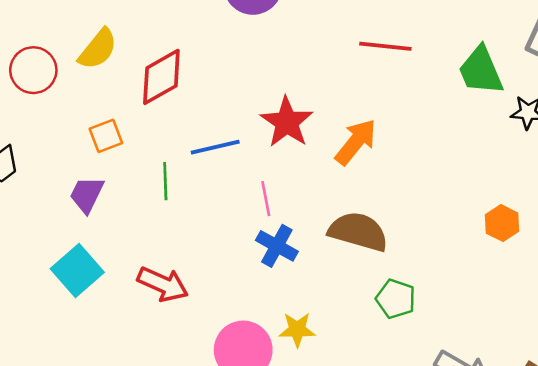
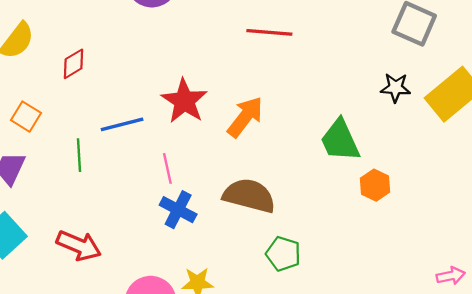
green trapezoid: (481, 71) -> (340, 140), moved
red diamond: (161, 77) -> (74, 64), size x0.6
orange square: (106, 136) -> (26, 117), turned -36

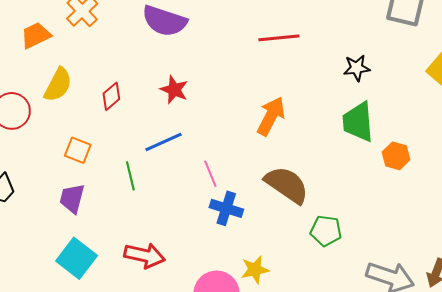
black star: (395, 88) -> (357, 68), moved
red star: (184, 101) -> (174, 90), moved, size x0.7
green trapezoid: (340, 140) -> (358, 122), turned 30
brown semicircle: (249, 196) -> (287, 185), turned 30

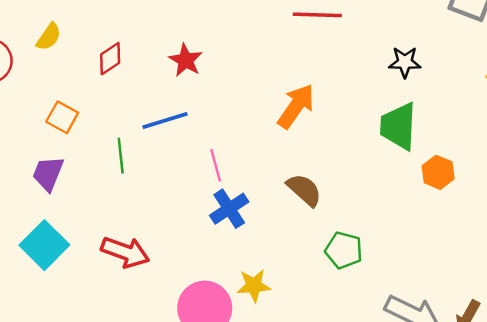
yellow semicircle: (58, 85) -> (49, 37), size x0.7
brown semicircle: (287, 185) -> (304, 190), size x0.7
blue cross: (226, 208) -> (229, 209), turned 32

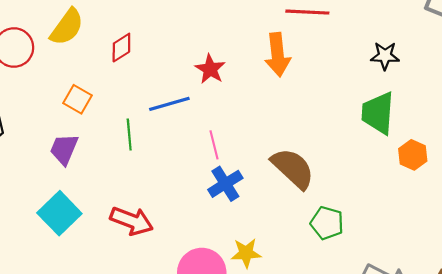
yellow semicircle: (49, 37) -> (67, 27), size x1.5
red star: (186, 60) -> (210, 69), moved
orange arrow: (296, 106) -> (278, 55), moved, turned 138
brown semicircle: (304, 190) -> (293, 168), size x1.4

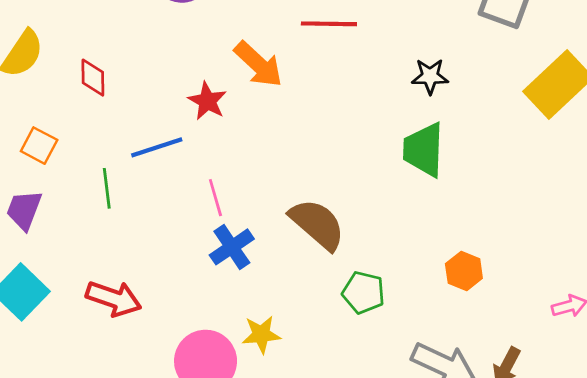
red diamond: (121, 48) -> (93, 78), turned -56
orange arrow: (278, 55) -> (258, 64), moved, turned -39
orange hexagon: (413, 155) -> (464, 271), moved

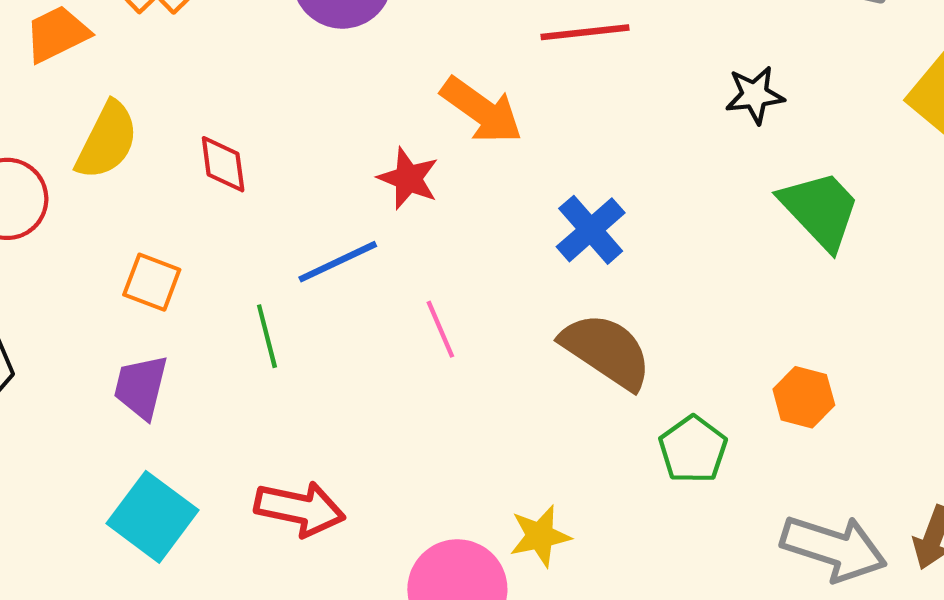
green trapezoid: (424, 150) -> (820, 210), moved, turned 142
blue cross: (232, 247) -> (591, 230), moved
orange hexagon: (464, 271) -> (804, 397), moved
green pentagon: (363, 293) -> (693, 449), turned 30

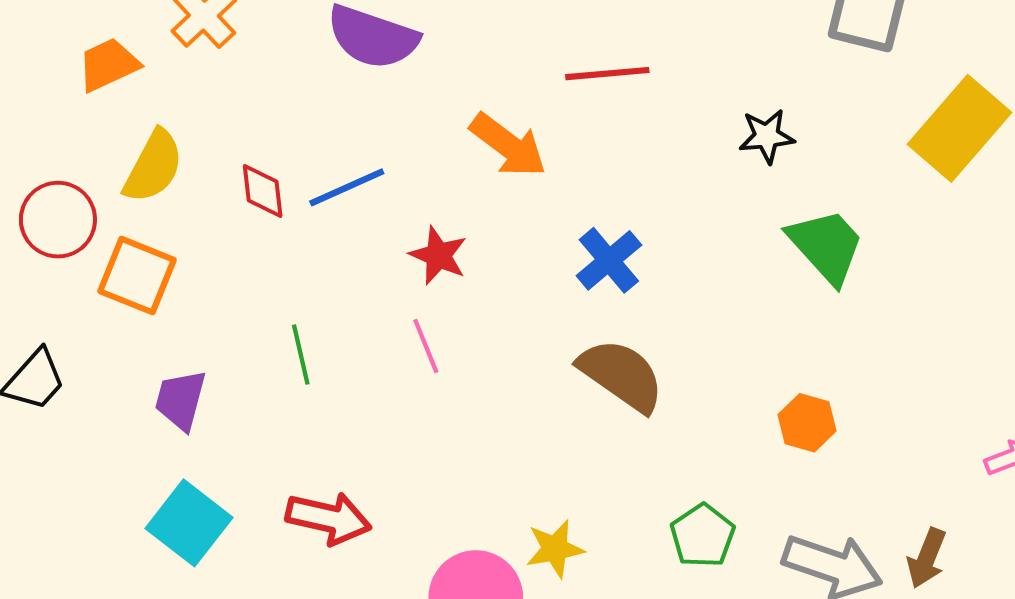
red star: (408, 178) -> (438, 255), moved
blue line: (338, 262) -> (347, 187), moved
orange square: (152, 282) -> (137, 276), moved, size x1.4
pink line: (440, 329) -> (426, 346), moved
green pentagon: (693, 449) -> (702, 536), moved

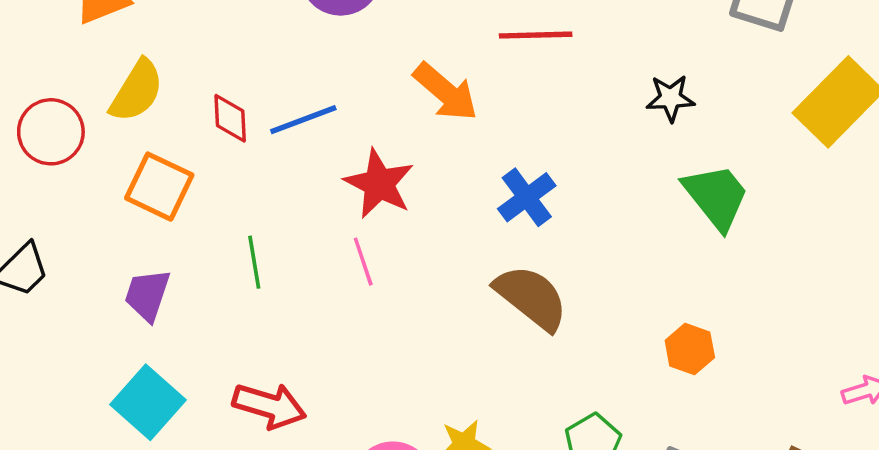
red star: (438, 255) -> (379, 184), size x1.4
orange square: (137, 276) -> (159, 187), moved

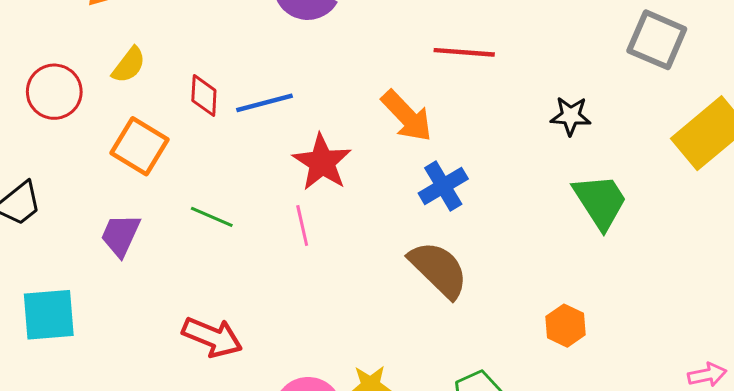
yellow semicircle: (137, 91) -> (129, 65), size x0.7
orange arrow: (446, 92) -> (407, 116), moved
green line: (254, 262) -> (212, 217), turned -63
cyan square: (148, 402) -> (49, 315), moved, turned 38

